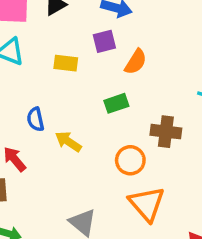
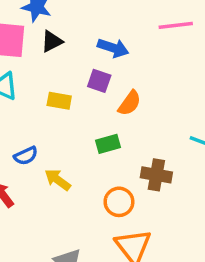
purple square: (104, 41) -> (99, 81), turned 30
blue semicircle: (35, 119) -> (26, 156), turned -105

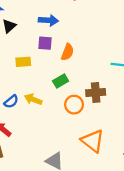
yellow arrow: (58, 180) -> (33, 99), moved
orange circle: (119, 202) -> (74, 105), moved

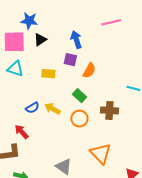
blue arrow: (48, 20) -> (76, 40), turned -120
green rectangle: (61, 81) -> (79, 96), turned 64
orange circle: (74, 105) -> (79, 119), moved

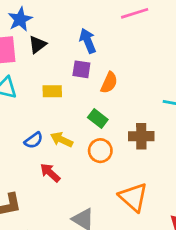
blue star: (29, 21) -> (20, 19), turned -30
red arrow: (22, 132) -> (50, 173), moved

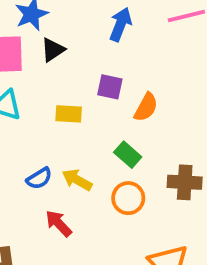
blue arrow: (88, 41) -> (120, 24), moved, turned 40

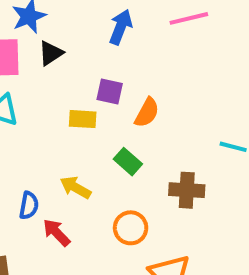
yellow rectangle: (69, 114) -> (83, 119), moved
blue semicircle: (39, 178) -> (29, 205), moved, turned -48
orange circle: (128, 198) -> (131, 228), moved

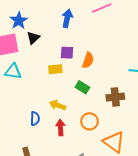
red arrow: (56, 233) -> (60, 128), moved, turned 49

